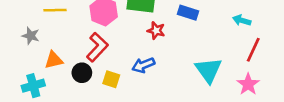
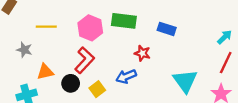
cyan arrow: (242, 20) -> (225, 37), moved, turned 119
red star: (156, 31) -> (142, 53), moved
yellow square: (111, 79) -> (97, 89), turned 35

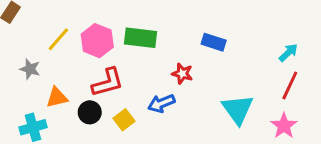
green rectangle: (124, 21) -> (140, 38), moved
yellow line: (46, 27) -> (58, 39), turned -48
pink hexagon: (90, 28) -> (97, 41), moved
red L-shape: (84, 60) -> (108, 82), turned 32

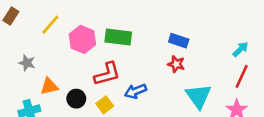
yellow line: (58, 39) -> (50, 25), moved
red star: (182, 74) -> (176, 64), moved
red L-shape: (108, 82) -> (107, 74), moved

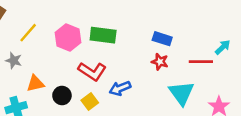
yellow line: (50, 25) -> (28, 33), moved
red L-shape: (107, 74) -> (92, 71), turned 48
red line: (242, 76) -> (201, 62), moved, turned 65

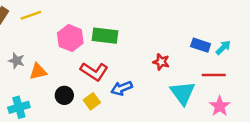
yellow line: (28, 33) -> (31, 15), moved, turned 30
blue rectangle: (162, 39) -> (201, 45), moved
red line: (201, 62) -> (214, 75), moved
orange triangle: (35, 83) -> (38, 71), moved

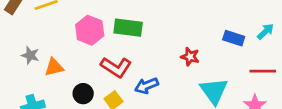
cyan arrow: (223, 48) -> (265, 32), moved
red line: (214, 75) -> (263, 71), moved

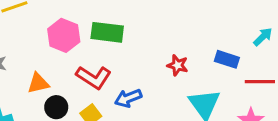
blue rectangle: (234, 38) -> (227, 59), moved
orange triangle: (54, 67) -> (38, 83), moved

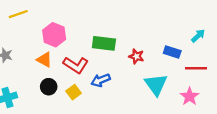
green rectangle: (107, 32) -> (104, 43), moved
orange triangle: (38, 83) -> (44, 60), moved, turned 42

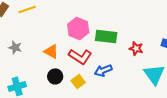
pink hexagon: (54, 35) -> (78, 28), moved

